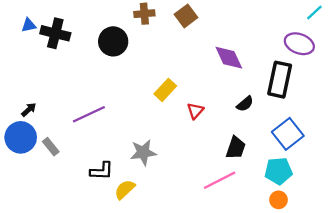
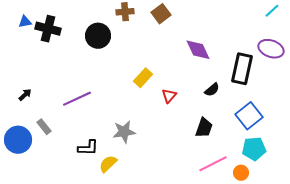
purple ellipse: (299, 44) -> (271, 49), moved
blue circle: (21, 137) -> (18, 140), moved
cyan pentagon: (279, 171) -> (254, 149), moved
pink line: (220, 180) -> (213, 164), moved

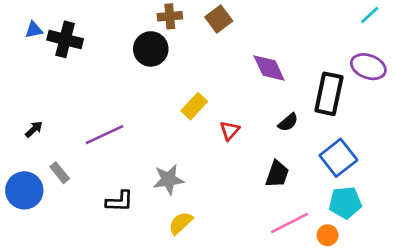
black circle: (98, 36) -> (151, 49), moved
yellow semicircle: (108, 164) -> (181, 223), moved

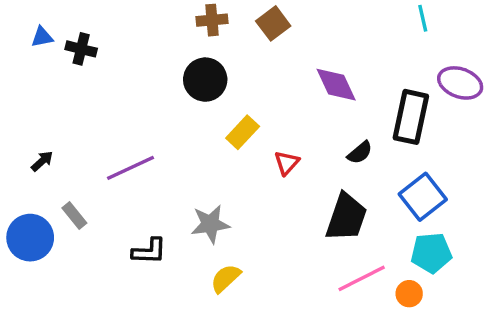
cyan line: (370, 15) -> (423, 18), moved, turned -60
black cross: (65, 39) -> (81, 49), size x0.7
black circle: (151, 49) -> (205, 80), moved
black trapezoid: (277, 174) -> (346, 217), size x1.4

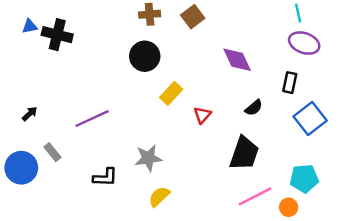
black cross: (81, 49) -> (57, 35), size x1.4
purple ellipse: (460, 83) -> (304, 43), moved
black rectangle: (411, 117) -> (290, 83), size x0.6
blue square: (423, 197) -> (310, 119), moved

